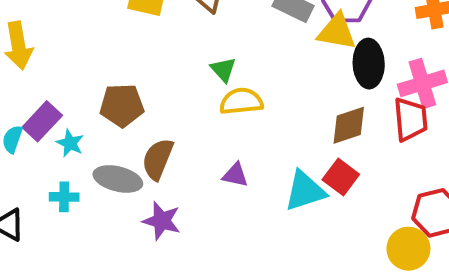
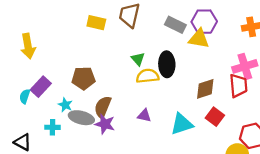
black ellipse: (369, 64) -> (167, 64), moved
cyan star: (70, 143) -> (65, 105), moved
red square: (341, 177) -> (215, 117), moved
purple star: (162, 221) -> (105, 124), moved

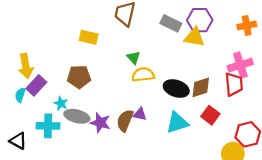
yellow rectangle: (96, 23) -> (89, 37), moved
yellow arrow: (28, 46) -> (26, 66), moved
black ellipse: (167, 64) -> (176, 89), moved, turned -70
brown semicircle: (103, 107) -> (125, 121), moved
cyan cross: (53, 127) -> (48, 126), size x1.5

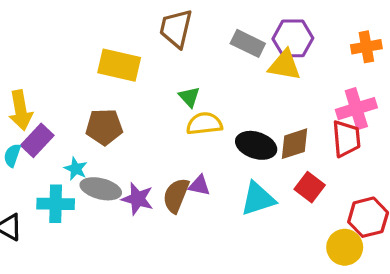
yellow rectangle: (89, 37) -> (119, 65), size x1.4

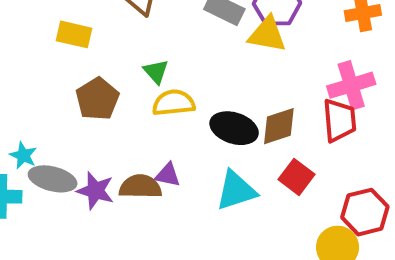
yellow rectangle: (119, 65) -> (74, 34), size x0.7
brown pentagon: (104, 127) -> (97, 99), moved, turned -30
brown semicircle: (176, 195) -> (140, 187), turned 69

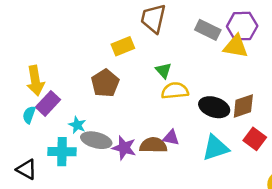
yellow rectangle: (74, 34) -> (123, 46), moved, turned -35
brown pentagon: (97, 99) -> (105, 83), moved

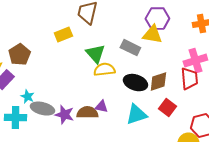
gray rectangle: (208, 30) -> (130, 48), moved
green triangle: (163, 70) -> (95, 54), size x1.5
brown pentagon: (105, 83) -> (19, 55), moved

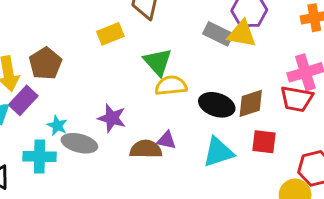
gray rectangle: (130, 48) -> (218, 34), moved
red trapezoid: (189, 79) -> (297, 99), turned 105
red square: (167, 108) -> (264, 142), turned -30
purple star: (64, 115) -> (112, 118), moved

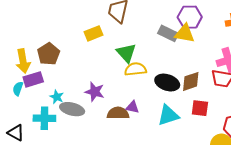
purple rectangle: (23, 100) -> (33, 79), turned 30

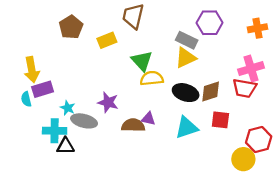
yellow triangle: (185, 33) -> (186, 58), moved, turned -35
brown pentagon: (49, 54) -> (71, 27), moved
cyan semicircle: (18, 89) -> (26, 99), turned -32
black triangle: (16, 133) -> (65, 146), moved, turned -30

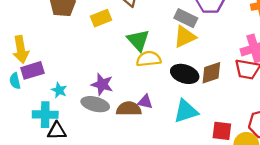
red square: (220, 120) -> (222, 131), moved
gray ellipse: (84, 121) -> (95, 104), moved

